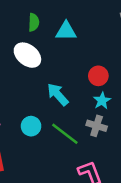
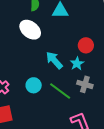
cyan star: (102, 101) -> (77, 64), moved

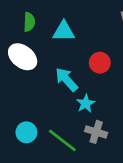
red circle: (86, 45) -> (100, 63), moved
cyan arrow: (54, 60) -> (66, 79), moved

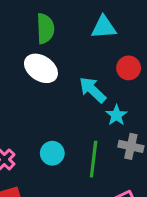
green semicircle: (29, 22) -> (45, 29), size x1.4
cyan triangle: (64, 31) -> (104, 27), moved
green line: (62, 140) -> (94, 159), turned 64

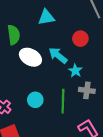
cyan triangle: (104, 27) -> (46, 17), moved
green semicircle: (45, 29) -> (14, 35), moved
white ellipse: (41, 68) -> (30, 57), moved

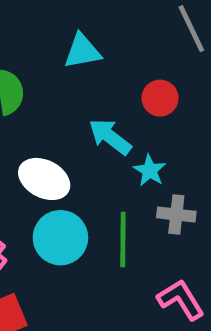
white ellipse: (30, 57) -> (44, 179), moved
cyan circle: (35, 100) -> (60, 238), size x1.5

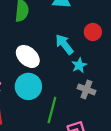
green line: (123, 240) -> (52, 110), moved

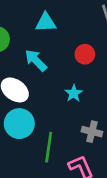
cyan arrow: (64, 44) -> (36, 60), moved
gray cross: (86, 89) -> (92, 132), moved

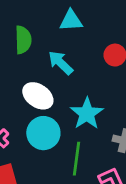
cyan star: (74, 93) -> (87, 114), moved, size x1.6

